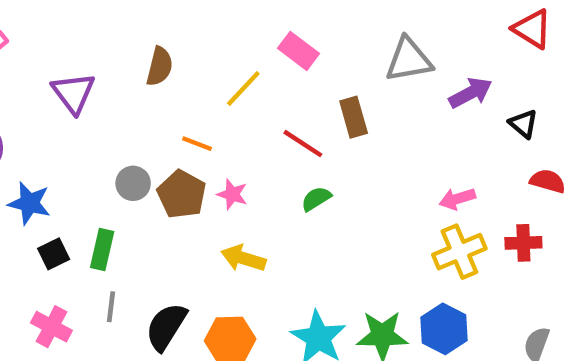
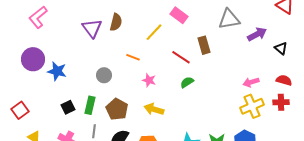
purple triangle: (74, 93) -> (92, 28), moved
red semicircle: (548, 181) -> (284, 80), moved
brown pentagon: (182, 194) -> (117, 109), moved
blue star: (29, 203) -> (57, 71), moved

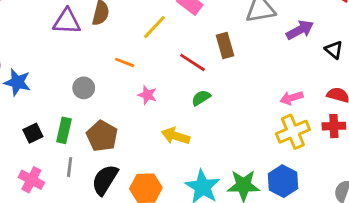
purple triangle: (92, 28) -> (67, 21), turned -50
yellow arrow: (154, 109) -> (176, 136), moved

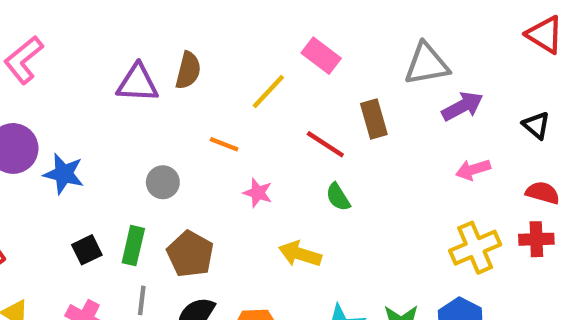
purple arrow: (300, 30) -> (462, 106), moved
green semicircle: (201, 98) -> (338, 197), turned -90
pink arrow: (291, 98) -> (473, 170), moved

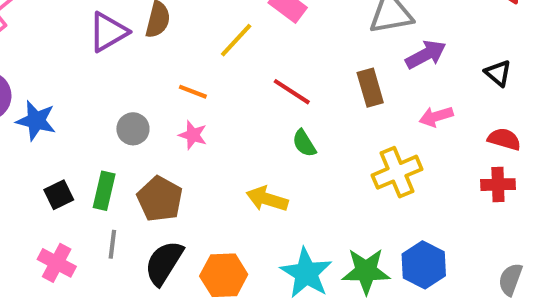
purple triangle: (138, 83) -> (108, 32), turned -33
brown rectangle: (374, 119) -> (370, 88), moved
pink star: (258, 193) -> (193, 135), moved
yellow cross: (475, 248) -> (397, 172), moved

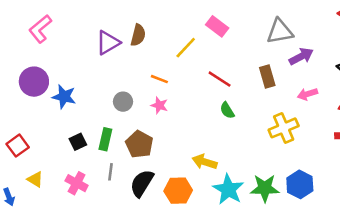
yellow arrow: (267, 199) -> (205, 162), moved

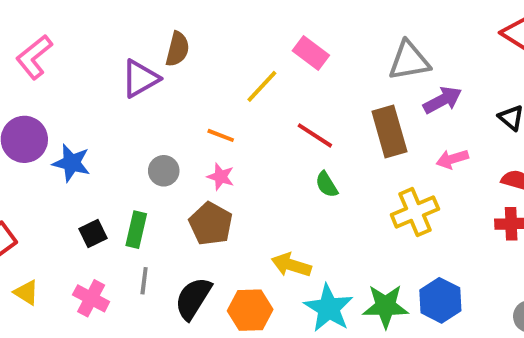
brown semicircle: (138, 35) -> (177, 49), moved
brown rectangle: (267, 77) -> (389, 132), size x1.4
brown pentagon: (139, 144) -> (211, 224), moved

